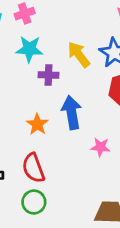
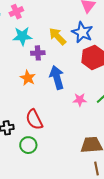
orange star: (37, 124) -> (28, 78), moved
green circle: (34, 202) -> (28, 145), moved

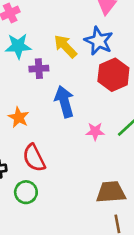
orange star: (28, 78) -> (19, 117), moved

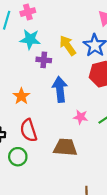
brown trapezoid: (111, 192) -> (65, 147), moved

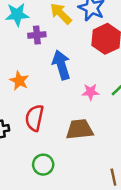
red semicircle: (29, 130) -> (34, 118), turned 40
green circle: (18, 157) -> (43, 165), moved

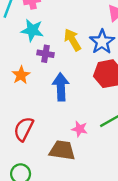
orange star: (19, 81) -> (21, 75), moved
pink star: (91, 92) -> (80, 129), moved

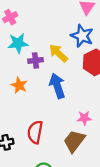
yellow arrow: (73, 40) -> (58, 53), moved
brown trapezoid: (62, 150) -> (74, 141), turned -45

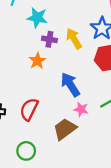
orange star: (19, 85) -> (37, 61), moved
blue arrow: (57, 86) -> (70, 85), moved, turned -30

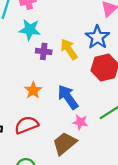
orange star: (37, 61) -> (33, 90), moved
red semicircle: (29, 109) -> (26, 125), turned 45

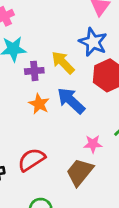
orange star: (33, 90) -> (39, 104), moved
blue arrow: (68, 97) -> (71, 101), moved

